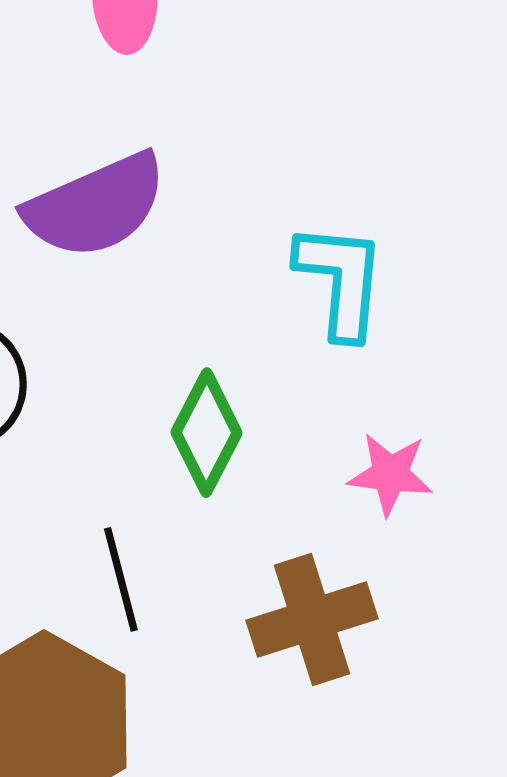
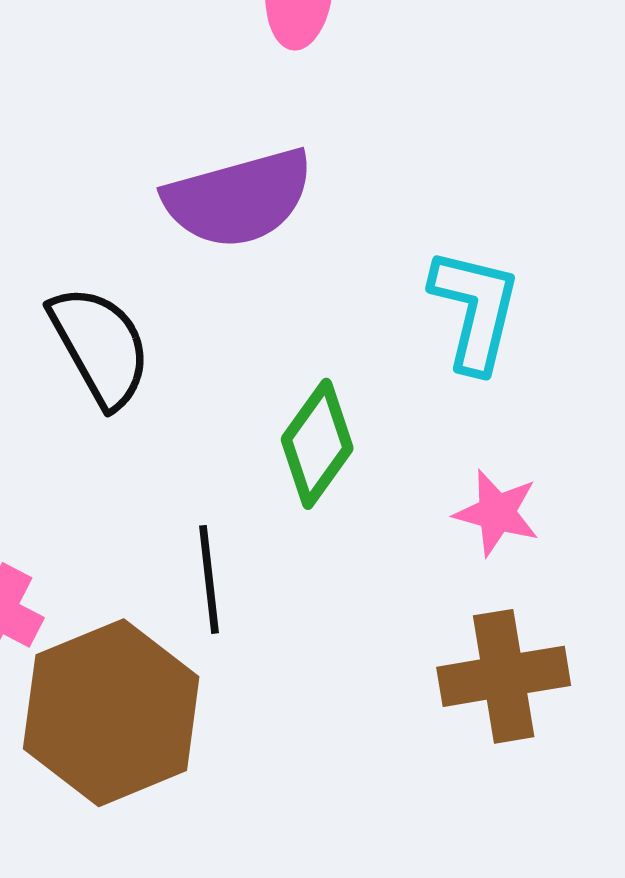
brown cross: (312, 620) -> (504, 676), moved

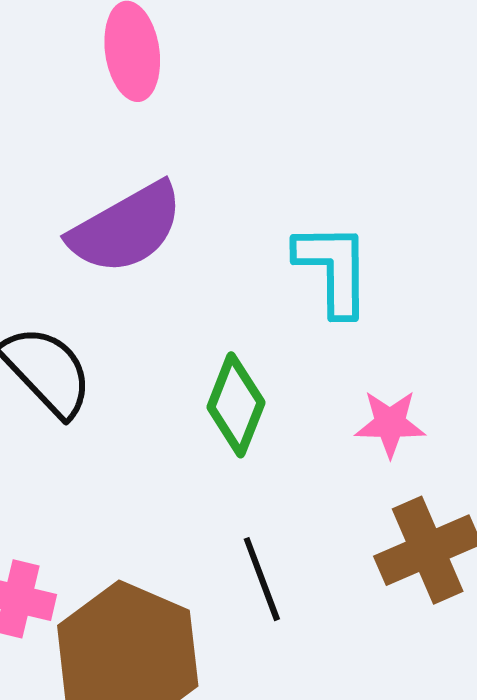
black line: (209, 579) -> (262, 579), moved

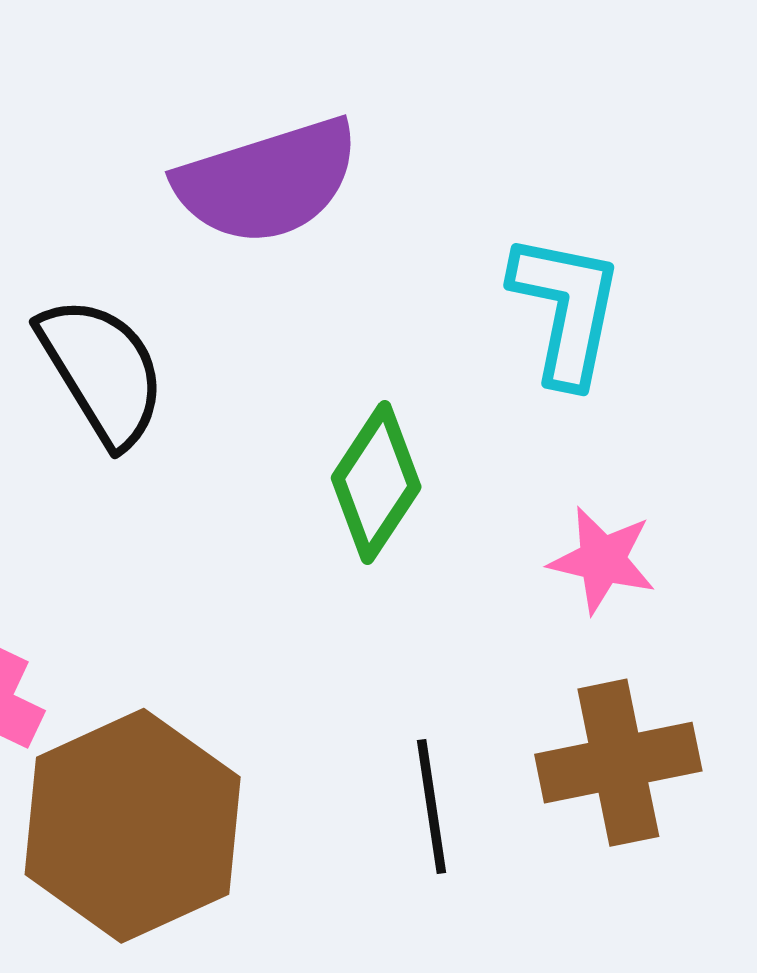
black line: (262, 579) -> (432, 807), moved

